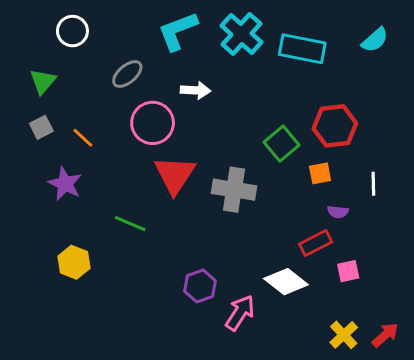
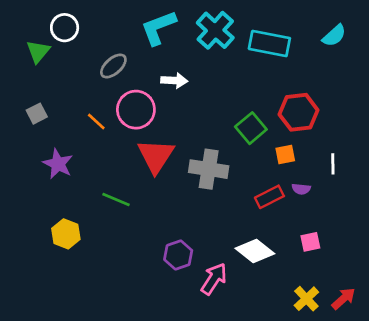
green triangle: (43, 81) -> (38, 51), moved
orange line: (83, 138) -> (96, 122), moved
red rectangle: (316, 243) -> (269, 197), moved

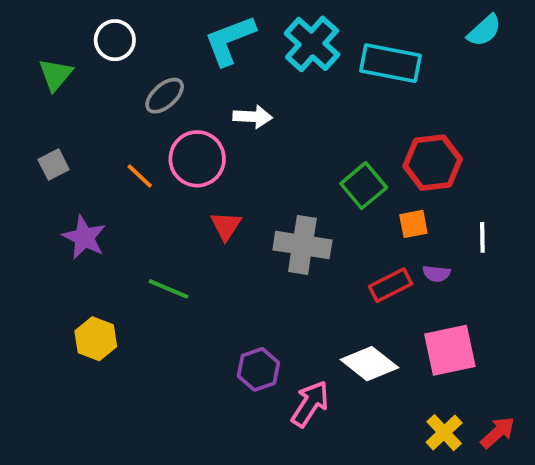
white circle: (65, 28) -> (115, 40), moved
cyan semicircle: (334, 36) -> (484, 31), moved
red triangle: (156, 156) -> (226, 226), size x0.6
pink square: (310, 242) -> (450, 350), size x1.8

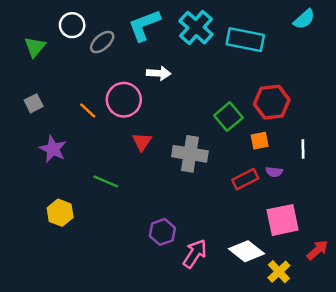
gray ellipse: (165, 96) -> (102, 42), moved
white diamond: (369, 364) -> (246, 251), moved
red arrow: (498, 433) -> (317, 250), moved

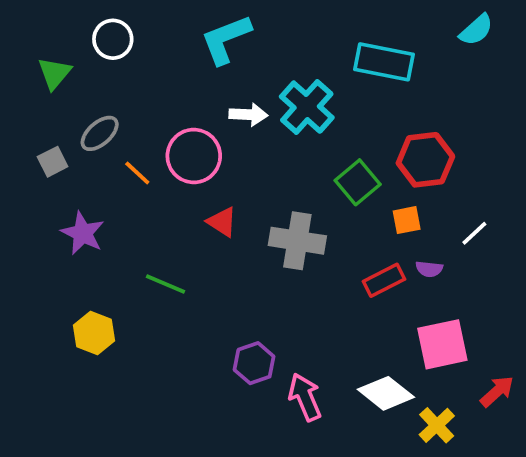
cyan cross: (196, 28) -> (307, 107), moved
gray ellipse: (102, 42) -> (100, 133), moved
red triangle: (142, 142) -> (222, 222), turned -30
white line: (303, 149) -> (474, 233), turned 48
pink arrow: (195, 254) -> (305, 397), turned -56

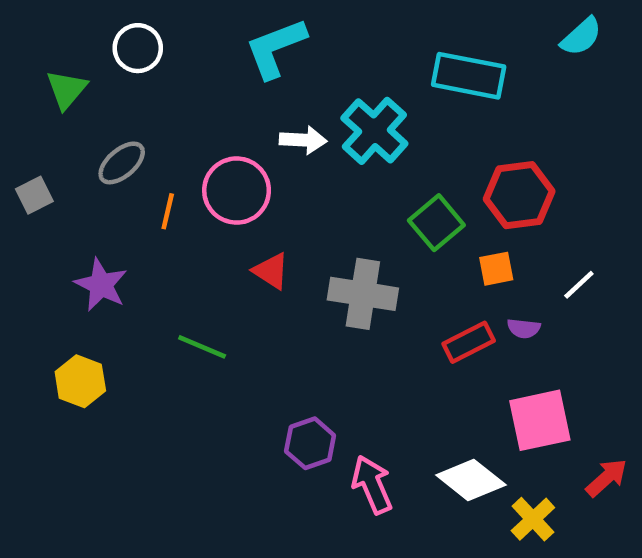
gray square: (53, 162) -> (34, 195), moved
orange line: (137, 173) -> (168, 211), turned 60
yellow hexagon: (94, 333) -> (80, 381), moved

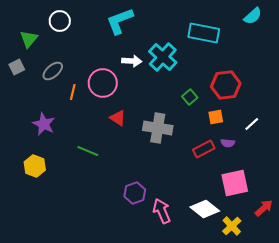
gray square: (34, 195) -> (17, 67), moved
green square: (436, 223) -> (190, 97), size x0.7

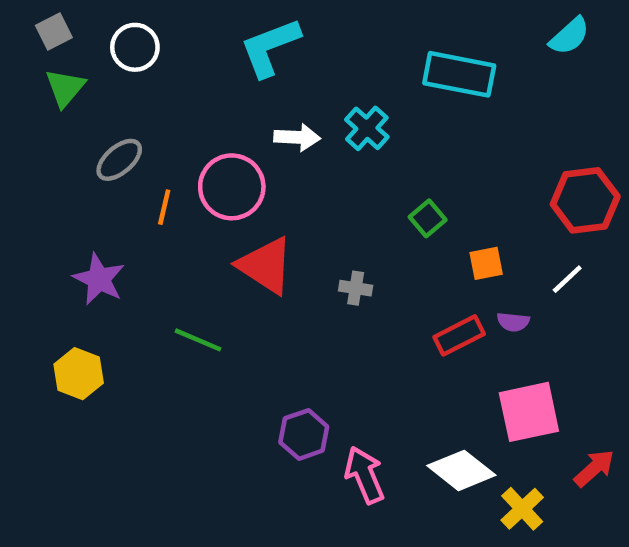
cyan cross: (163, 57) -> (367, 128), size x0.7
gray square: (17, 67) -> (54, 32), moved
red hexagon: (226, 85) -> (585, 200), moved
red triangle: (118, 118) -> (266, 266), size x1.6
gray cross: (158, 128) -> (356, 288), size x0.5

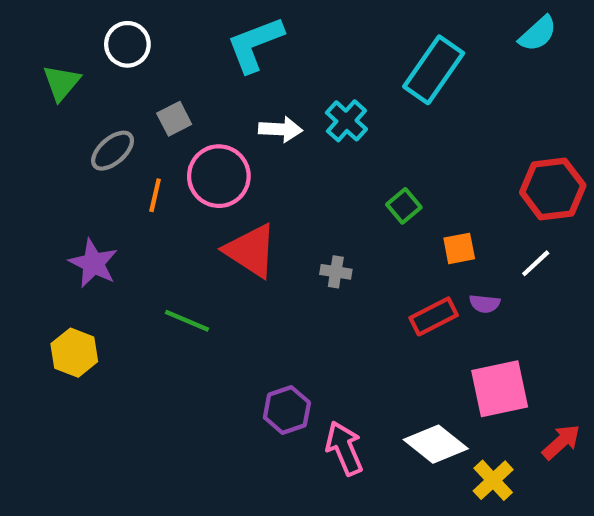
gray square: (54, 32) -> (174, 119), moved
cyan rectangle: (459, 74) -> (434, 70), turned -66

